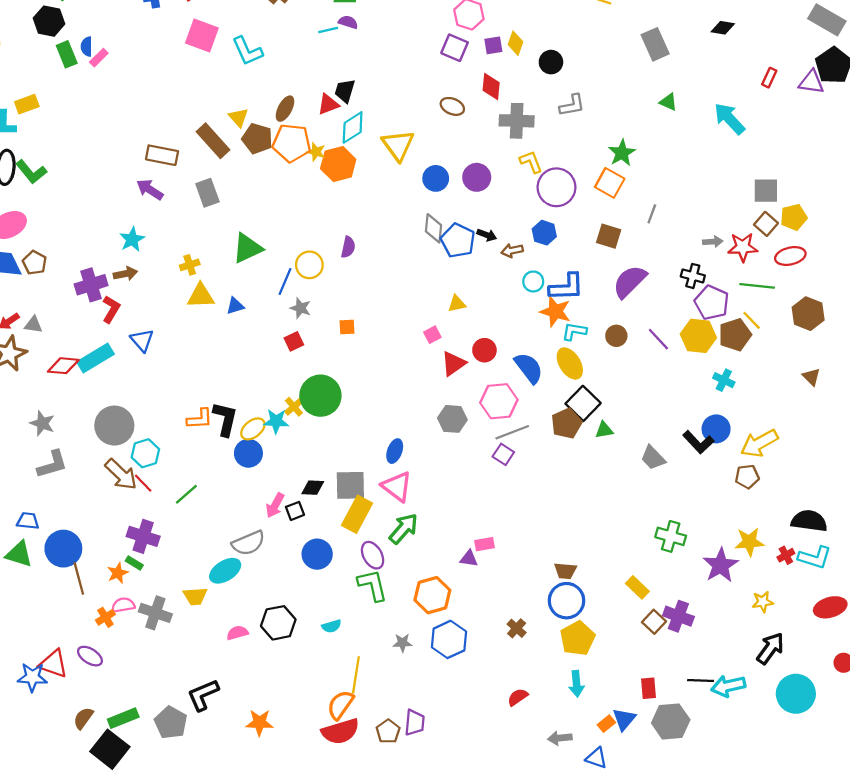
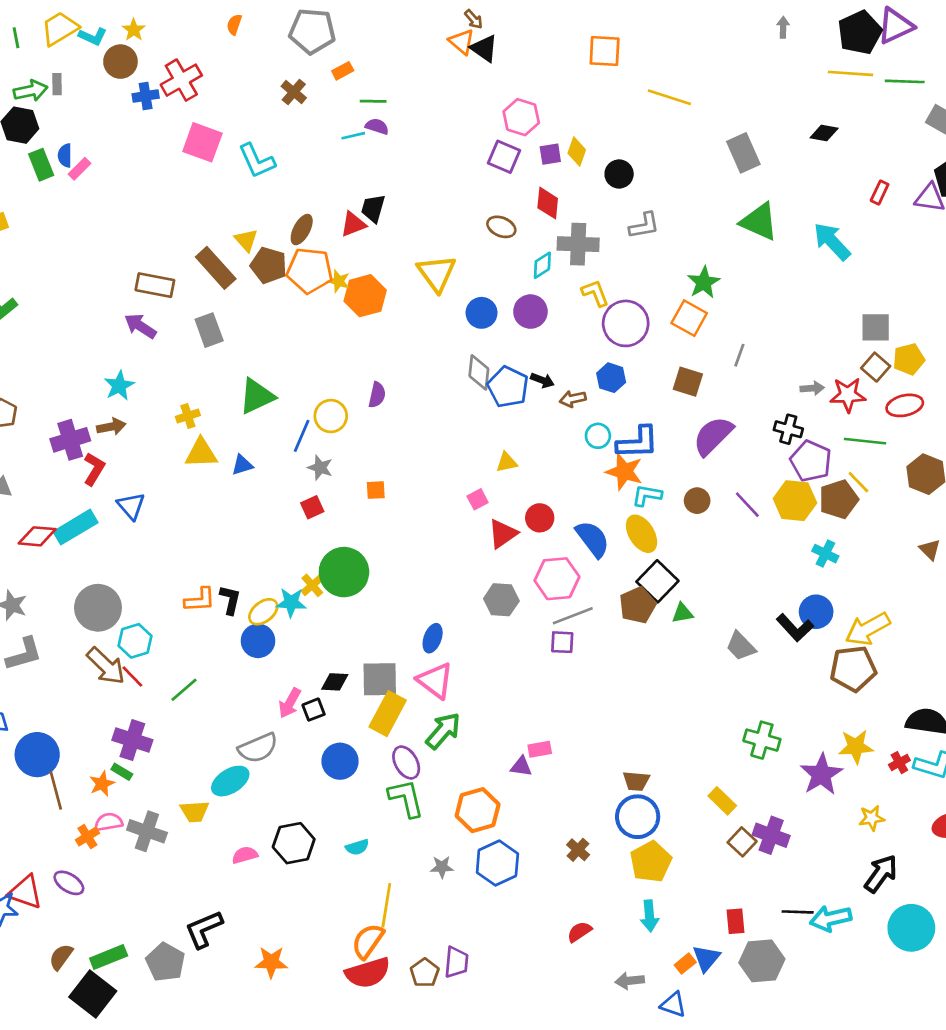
green triangle: (668, 102) -> (759, 222), size x1.8
cyan diamond: (353, 127) -> (542, 265), moved, size x0.7
black L-shape: (225, 419) -> (230, 600), size x0.7
purple square: (503, 454) -> (562, 642), turned -30
brown pentagon: (747, 477) -> (853, 669), size x1.6

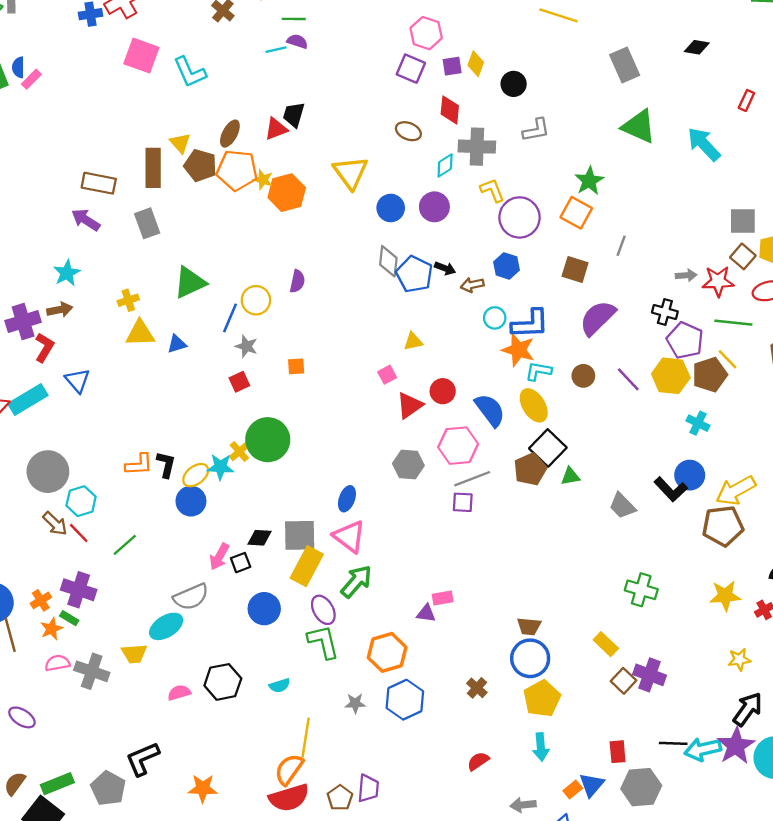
brown rectangle: (216, 268) -> (153, 168), turned 42
brown arrow: (106, 666) -> (55, 524), size x0.7
purple star: (821, 774) -> (736, 746), moved
orange cross: (87, 837) -> (41, 600), moved

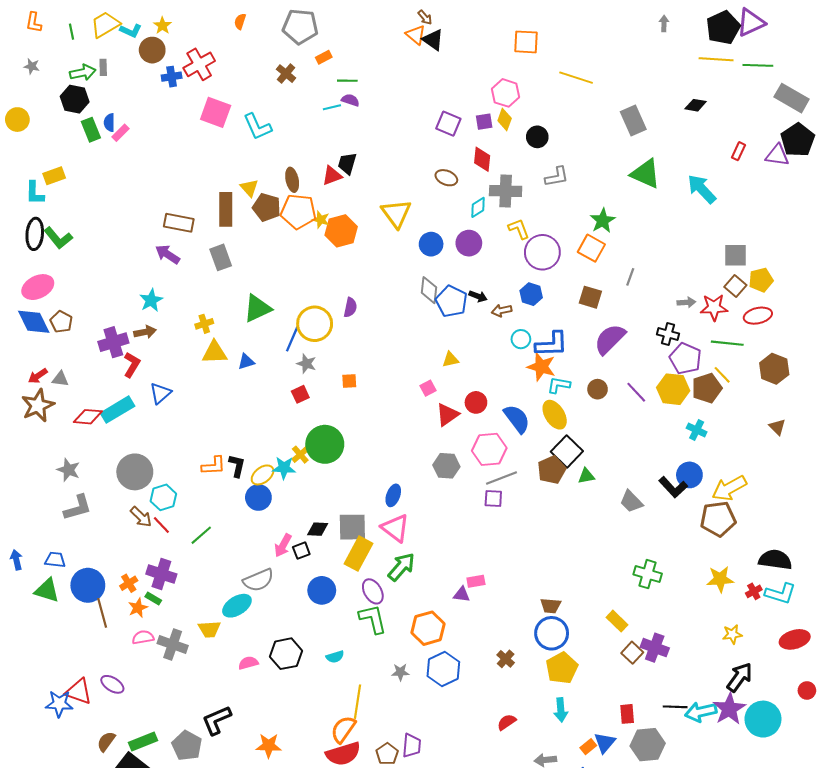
pink hexagon: (426, 33) -> (506, 93), moved
brown ellipse: (230, 134) -> (292, 180), turned -40
yellow circle: (256, 300) -> (315, 324), size x1.4
blue triangle: (77, 381) -> (160, 393), turned 30

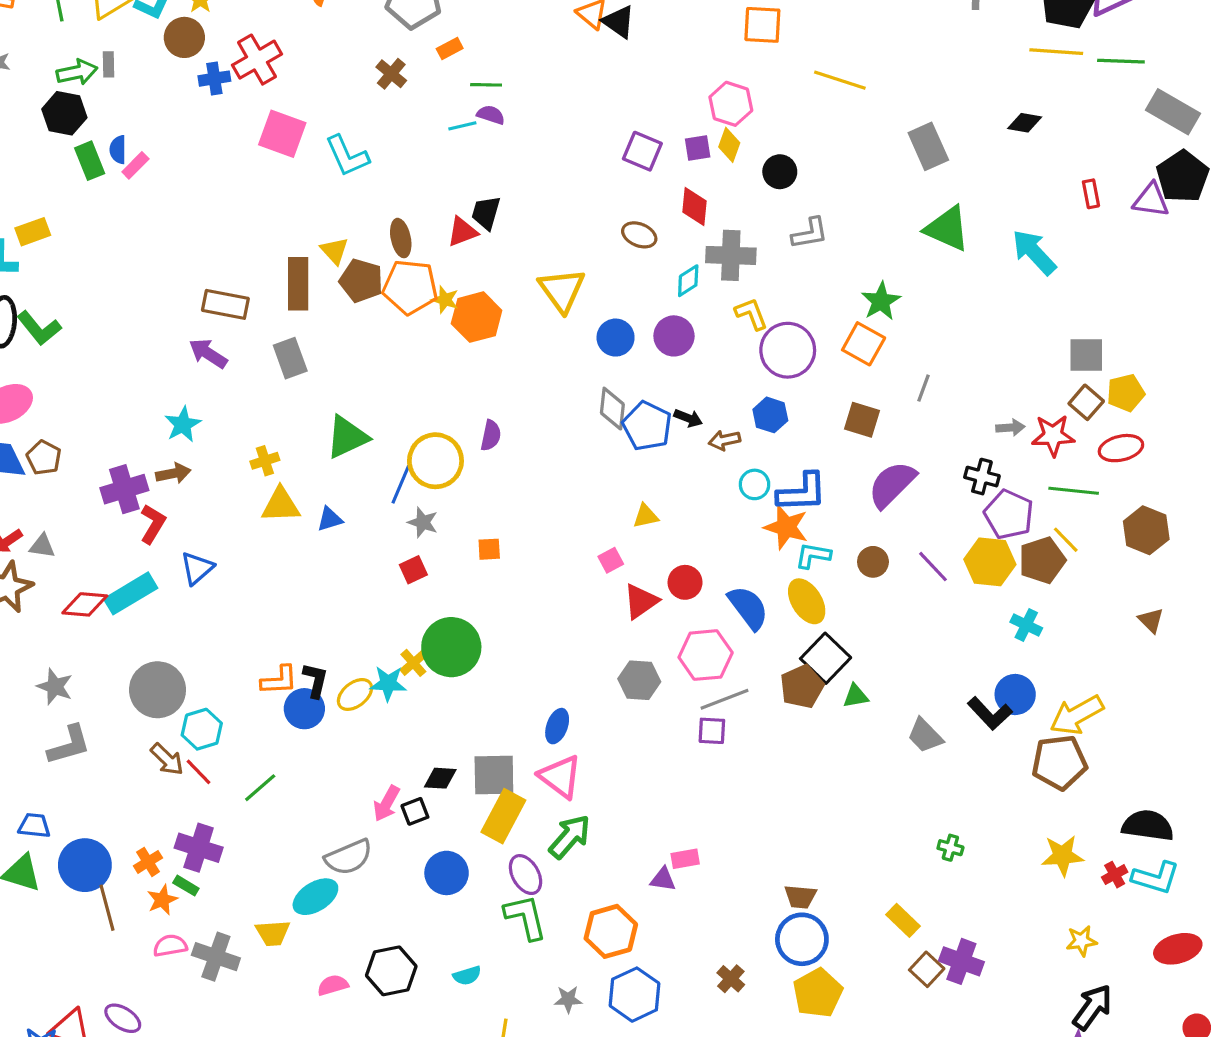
red rectangle: (738, 151) -> (1091, 194), turned -36
blue circle: (258, 497) -> (304, 709), moved
green cross: (648, 574) -> (950, 848), size x0.6

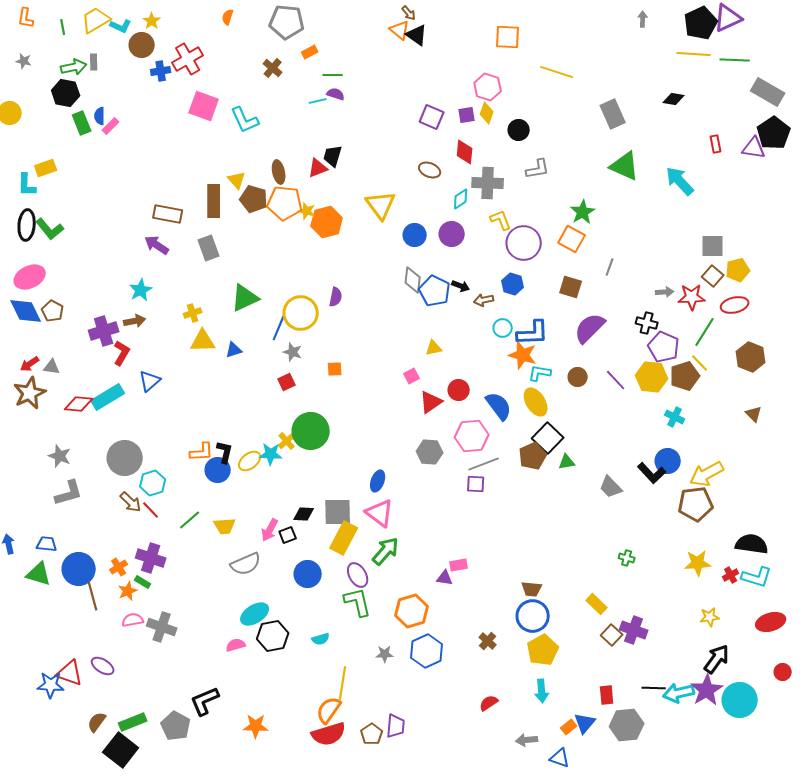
green line: (1074, 491) -> (705, 332), turned -64
cyan ellipse: (315, 897) -> (255, 614), moved
yellow trapezoid: (273, 933) -> (225, 526), moved

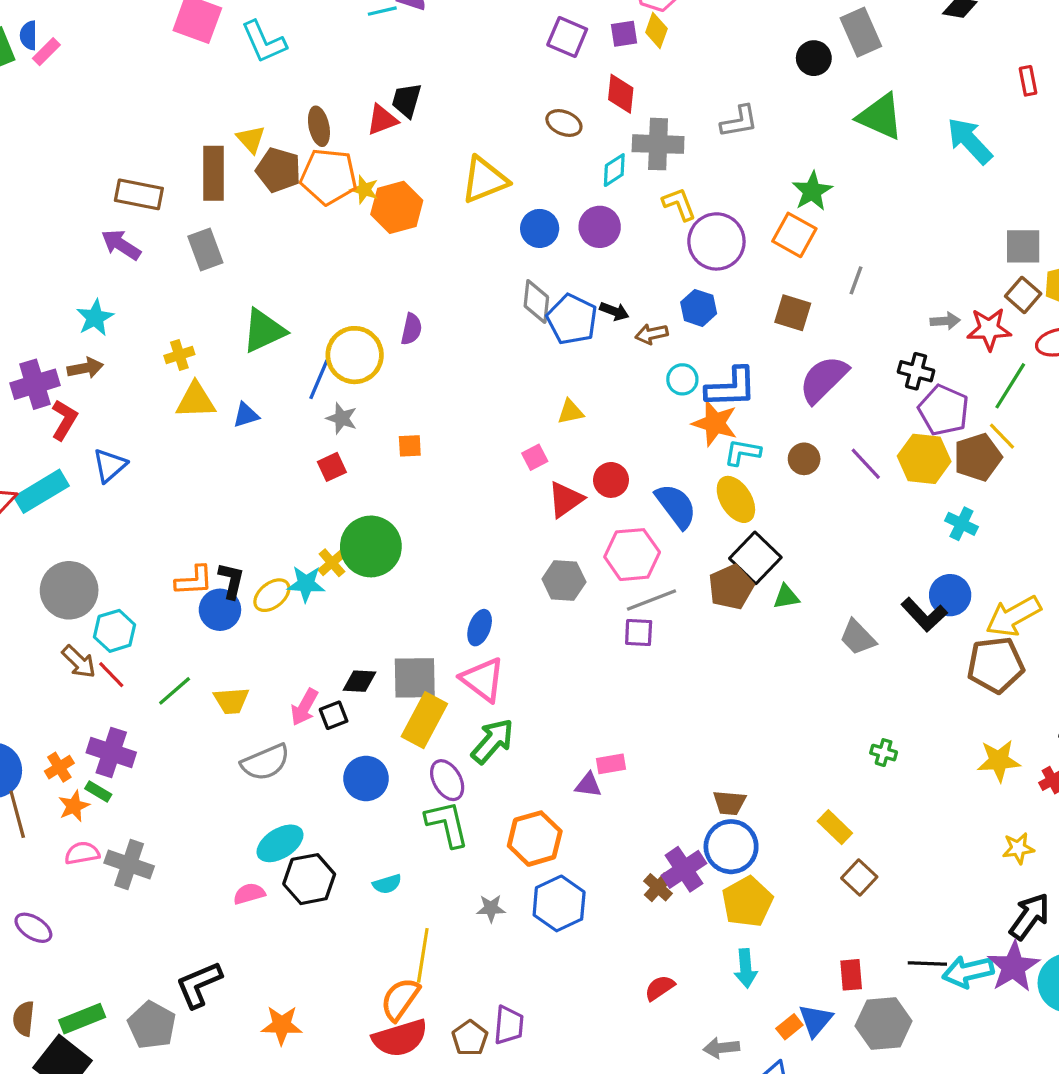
black circle: (519, 130) -> (814, 58), moved
yellow triangle: (381, 205) -> (484, 180), turned 44
purple cross: (634, 630) -> (684, 869), moved, turned 36
brown semicircle: (97, 722) -> (24, 1019), turned -30

